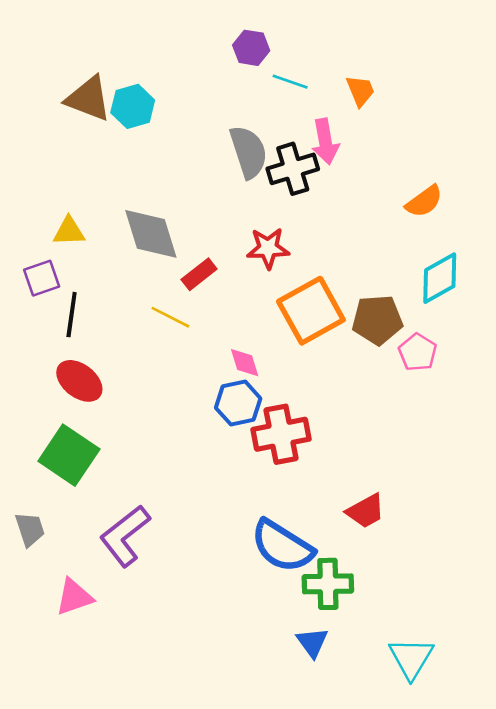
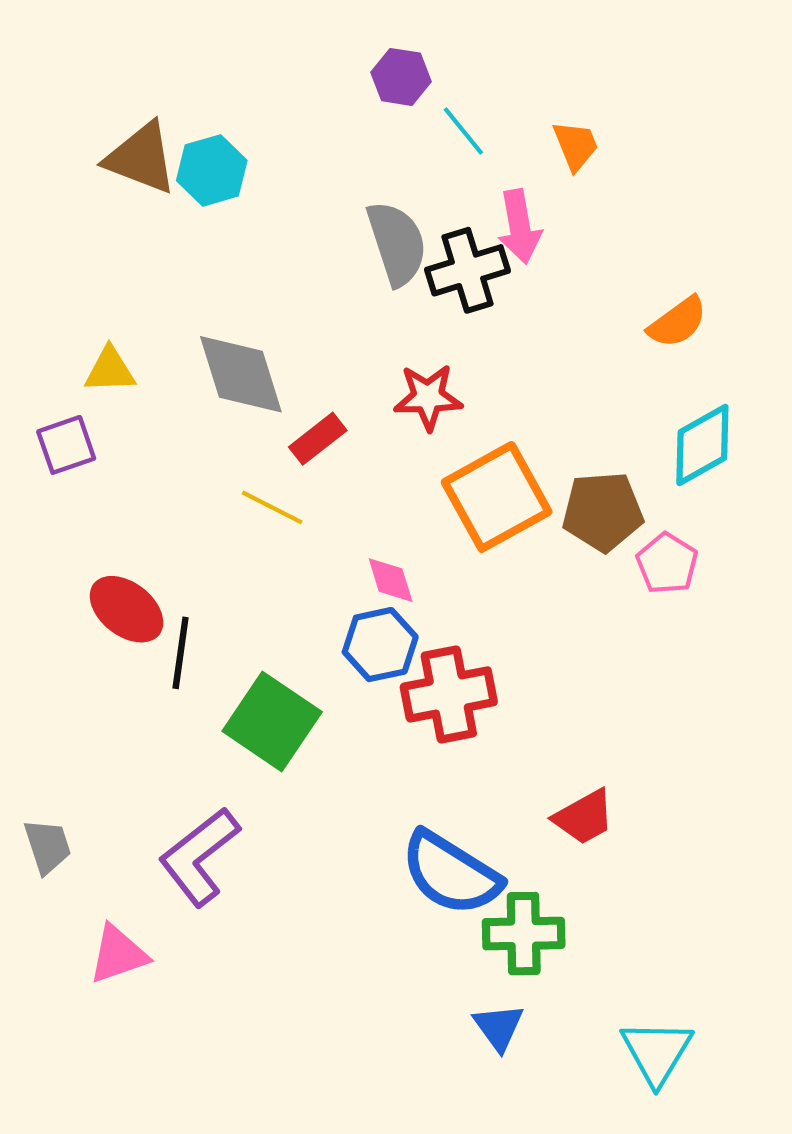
cyan line: (290, 82) -> (463, 131), turned 32
black line: (72, 315) -> (181, 653), moved
green square: (69, 455) -> (272, 721), moved

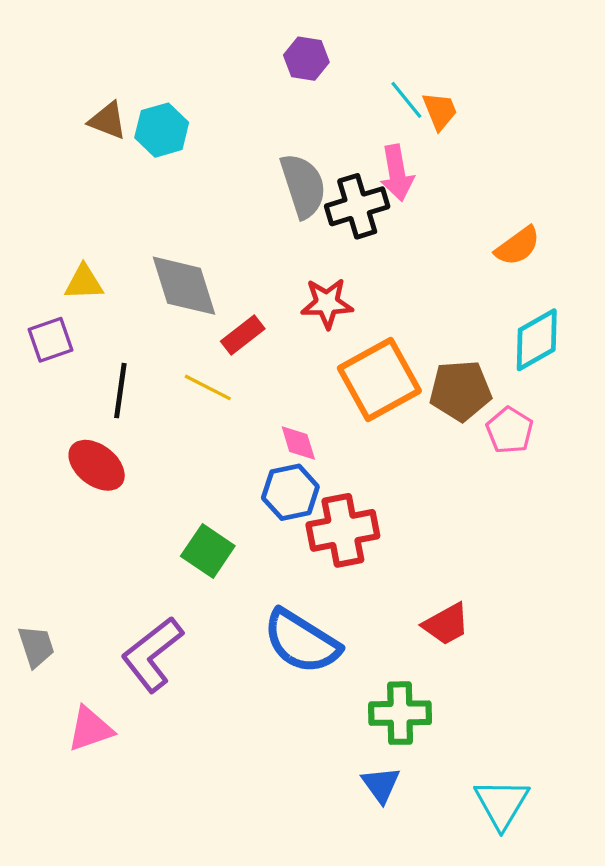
cyan line: (463, 131) -> (406, 100), moved
brown triangle: (141, 158) -> (108, 121), size x0.7
black line: (181, 653) -> (120, 391), moved
green square: (272, 721) -> (208, 551), size x0.7
blue semicircle: (451, 873) -> (302, 642), moved

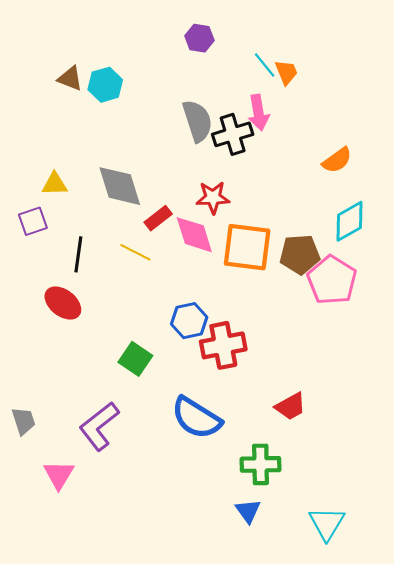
orange square: (379, 379) -> (247, 247), turned 36
pink pentagon: (510, 430) -> (332, 280), size x1.6
pink diamond: (298, 443) -> (194, 235), moved, size x1.6
pink triangle: (90, 729) -> (59, 475), turned -40

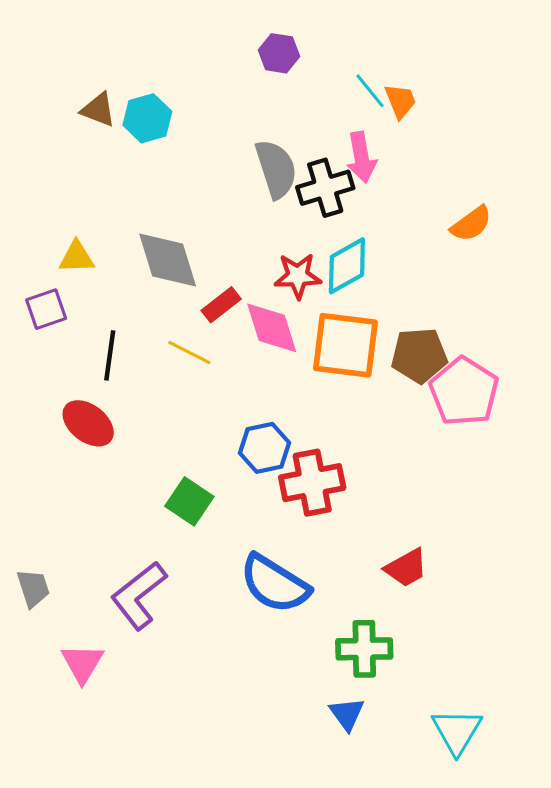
cyan diamond: (350, 221) -> (347, 266), moved

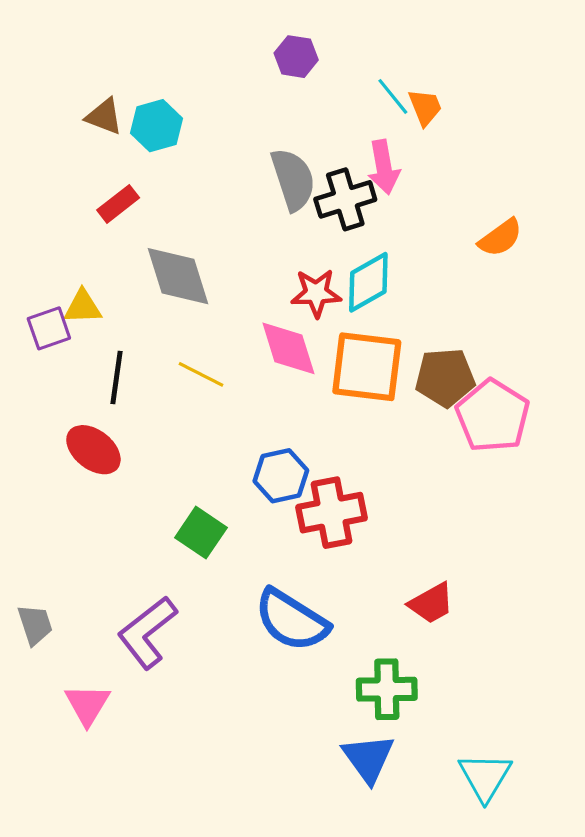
yellow triangle: (77, 257) -> (83, 307), moved
red rectangle: (221, 305) -> (118, 204), moved
blue triangle: (347, 714) -> (368, 758), size x1.4

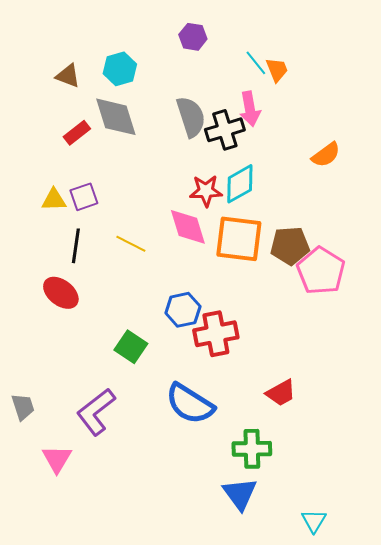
cyan hexagon: (156, 126) -> (120, 69), moved
gray diamond: (178, 276) -> (116, 117), moved
purple square: (49, 328) -> (84, 197), moved
cyan triangle: (485, 777) -> (314, 521), moved, size x0.7

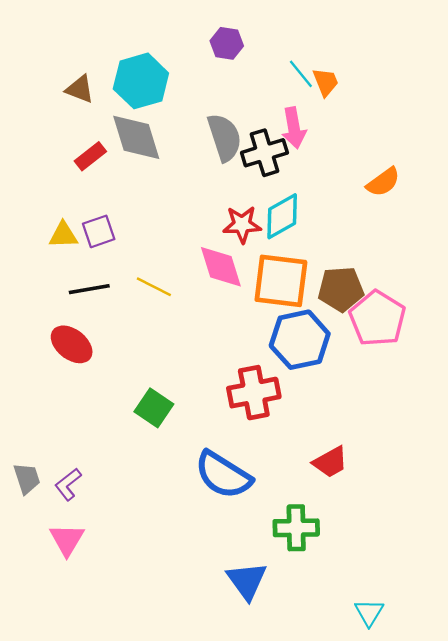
cyan hexagon: (120, 69) -> (141, 81), size x1.4
black line: (76, 246) -> (89, 289), turned 72
blue hexagon: (183, 310) -> (300, 340), moved, size x1.4
purple L-shape: (96, 412) -> (68, 484), moved, size x0.6
blue triangle: (240, 494) -> (247, 581), moved

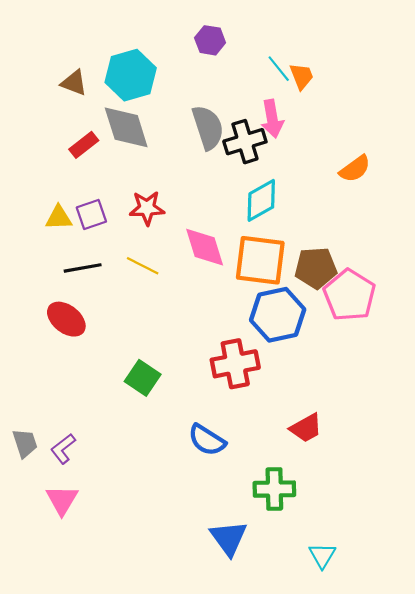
red star: (242, 224) -> (147, 208), moved
blue semicircle: (223, 475) -> (207, 440), size x0.7
cyan triangle: (369, 613) -> (322, 555), moved

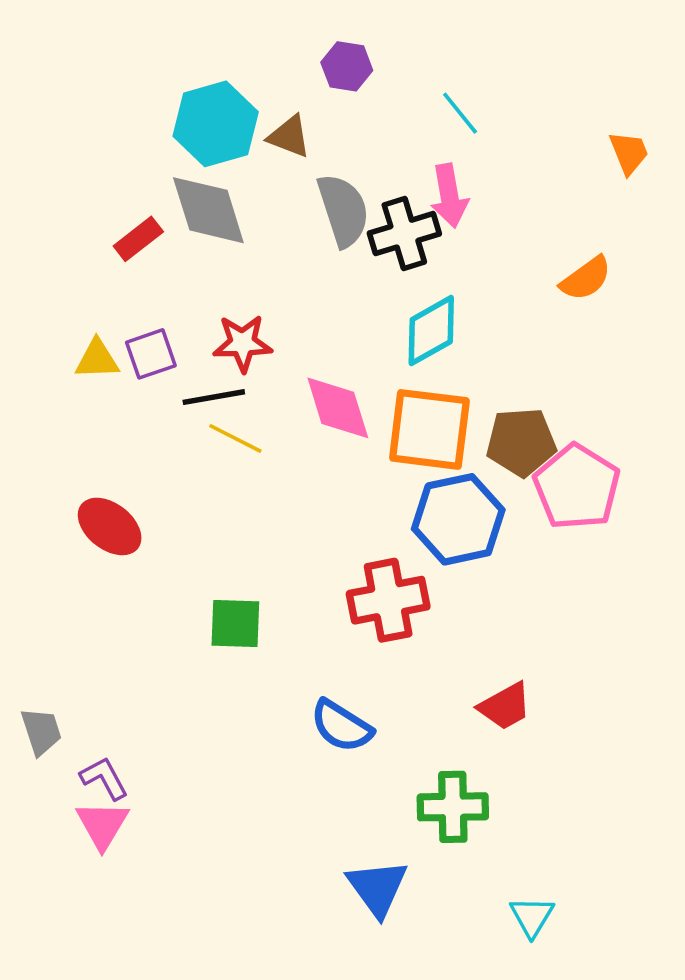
orange trapezoid: (302, 76) -> (629, 153), moved
brown triangle: (74, 83) -> (289, 136), moved
black line: (83, 268) -> (214, 397), moved
green square: (143, 378) -> (235, 624), turned -32
purple L-shape: (63, 449) -> (104, 778), moved, turned 100

